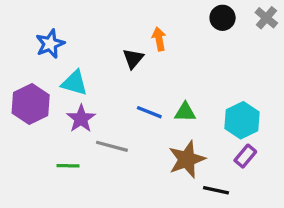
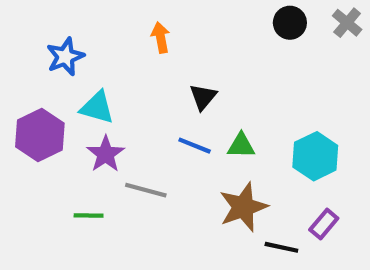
orange arrow: (159, 39) -> (161, 38), moved
black triangle: (133, 58) -> (203, 97), moved
purple rectangle: (245, 156) -> (324, 224), moved

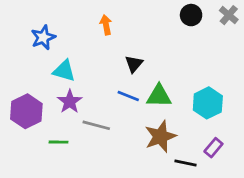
purple hexagon: (40, 135) -> (26, 111), moved
green triangle: (241, 146) -> (159, 96), size x1.4

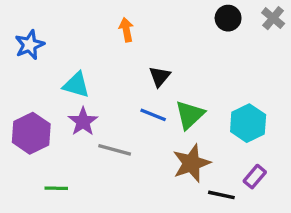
blue star: (43, 37) -> (30, 45), moved
green triangle: (159, 96) -> (190, 115), turned -44
green line: (59, 142) -> (56, 188), moved

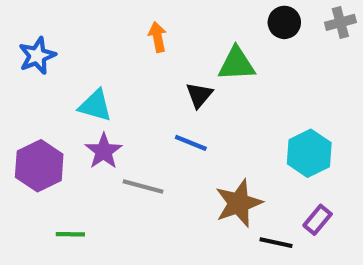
gray cross: (273, 18) -> (340, 22), turned 35
green triangle: (190, 115) -> (237, 64), moved, turned 40

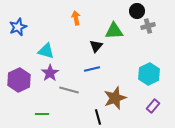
gray cross: (340, 22) -> (148, 26), moved
blue line: (191, 143) -> (92, 69), turned -35
green line: (70, 234) -> (42, 114), moved
black line: (276, 243) -> (98, 117), moved, turned 63

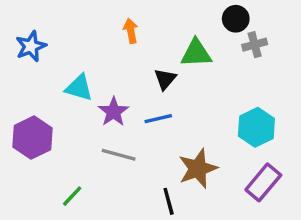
purple star: (50, 73) -> (113, 112), moved
purple rectangle: (153, 106) -> (263, 182), size x1.5
green line: (42, 114) -> (72, 196), turned -48

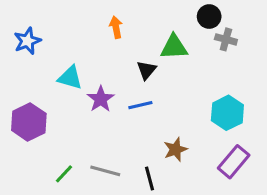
gray cross: (255, 45) -> (226, 39), turned 30
gray line: (119, 155) -> (105, 171), moved
brown star: (198, 169) -> (176, 149), size x0.7

